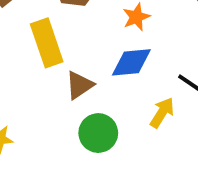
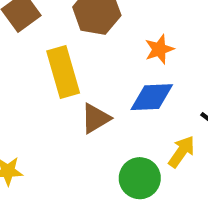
green circle: (98, 133) -> (140, 178), moved

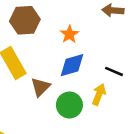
green circle: (140, 178) -> (69, 105), moved

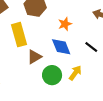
blue diamond: (72, 65) -> (61, 47), turned 70
black line: (114, 71) -> (91, 47), moved

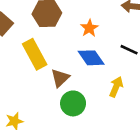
green circle: (52, 75) -> (73, 103), moved

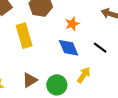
brown triangle: (60, 78) -> (30, 80), moved
green circle: (73, 103) -> (57, 85), moved

